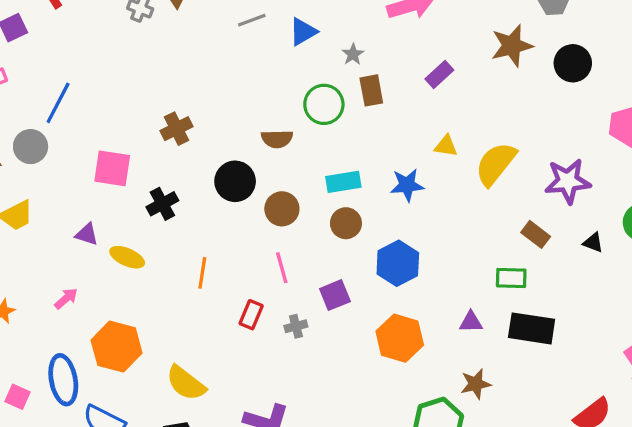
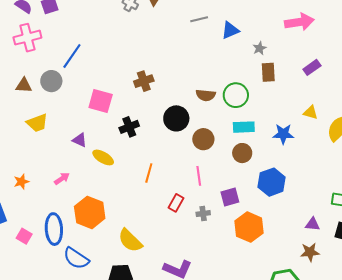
green circle: (324, 104) -> (236, 95), moved
orange hexagon: (400, 338) -> (249, 227), moved
brown star: (476, 384) -> (310, 252), moved

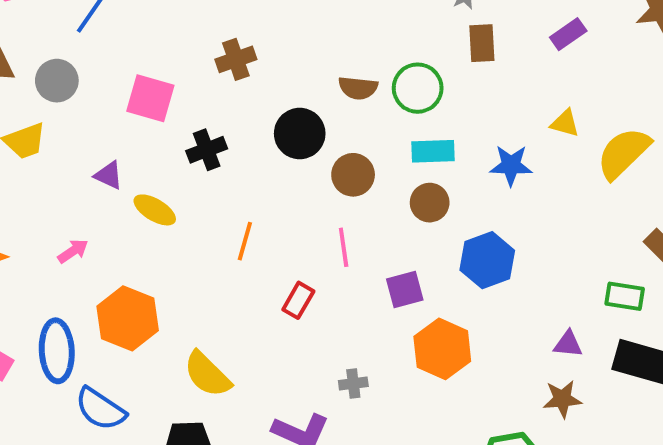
gray circle: (51, 81) -> (57, 81), moved
gray cross: (203, 214) -> (353, 383), moved

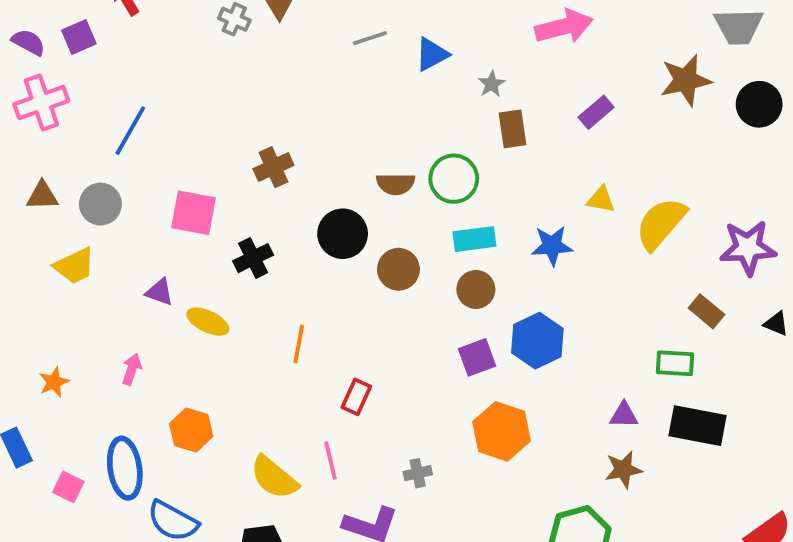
pink line: (344, 247) -> (331, 461), moved
pink arrow: (73, 251) -> (132, 369), turned -32
purple square: (405, 289) -> (477, 357), moved
orange hexagon: (128, 318) -> (191, 430), size x0.7

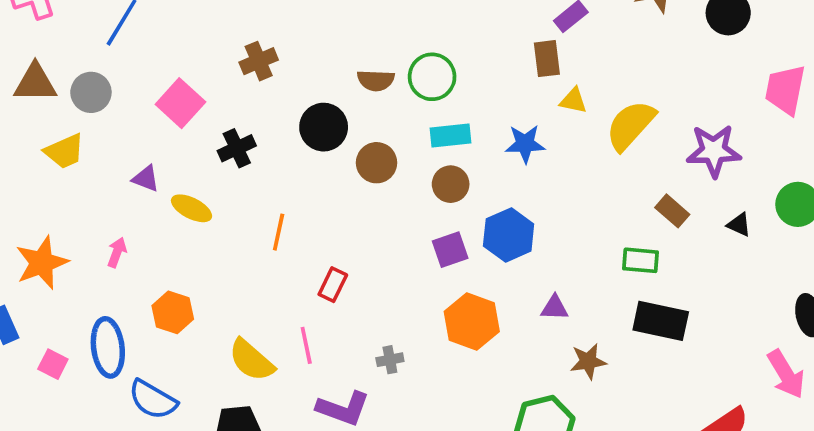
brown rectangle: (512, 129) -> (547, 59), moved
brown triangle: (42, 196) -> (35, 83), size x1.4
pink square: (193, 213) -> (180, 103), turned 30
orange star: (54, 382) -> (42, 263), size x1.8
purple triangle: (624, 415) -> (555, 308), moved

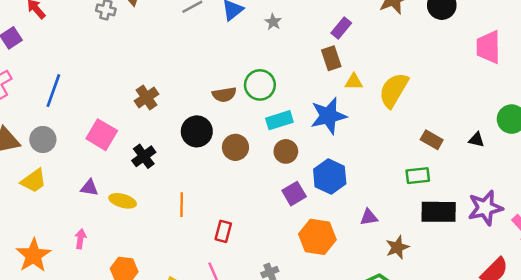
blue star: (525, 144) -> (328, 116), size x1.4
purple star: (714, 151) -> (485, 208), moved

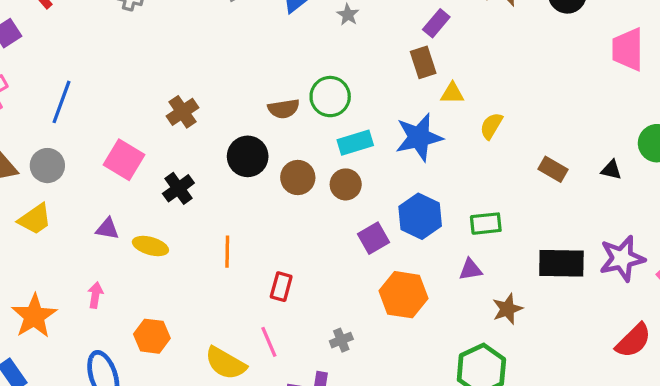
yellow semicircle: (394, 90) -> (491, 126), moved, size x0.6
brown circle: (286, 151) -> (346, 184), moved
green rectangle: (418, 176) -> (486, 224), moved

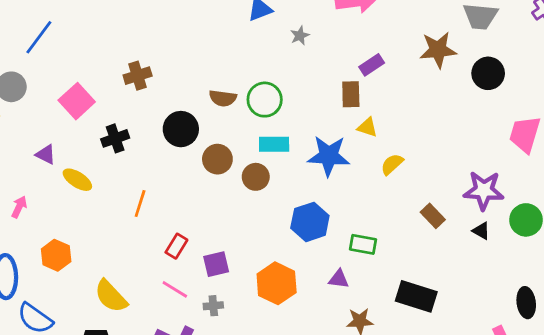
purple square: (374, 238) -> (216, 264), moved
purple star: (622, 258) -> (484, 190), moved
pink line: (269, 342) -> (175, 289), moved, turned -52

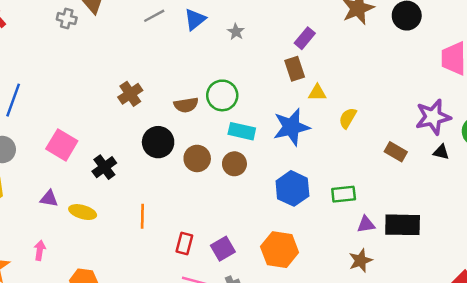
brown cross: (138, 76) -> (130, 94), moved
cyan rectangle: (274, 144) -> (242, 131), turned 30
purple triangle: (339, 279) -> (366, 224), moved

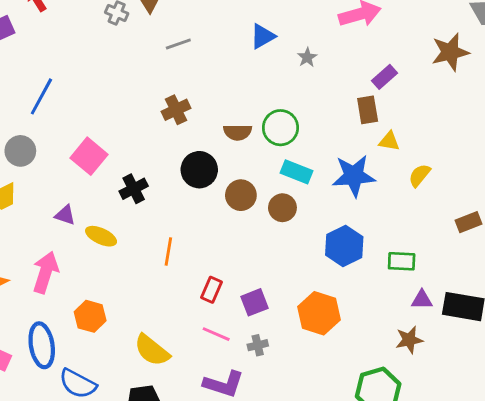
gray line: (154, 16) -> (178, 44), moved
brown rectangle: (396, 152) -> (468, 222), turned -60
pink arrow: (40, 250) -> (46, 272), size x1.8

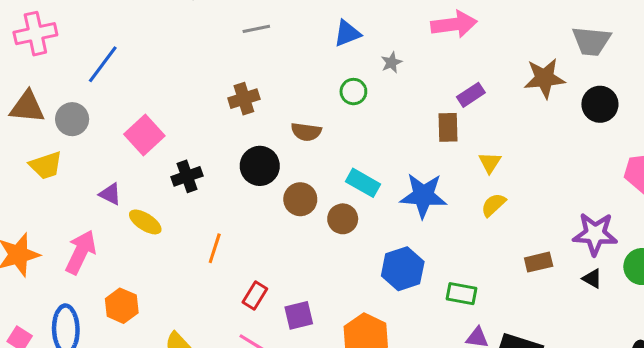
green circle: (280, 128) -> (353, 92), moved, size x0.7
yellow triangle: (389, 141) -> (490, 162), moved, turned 45

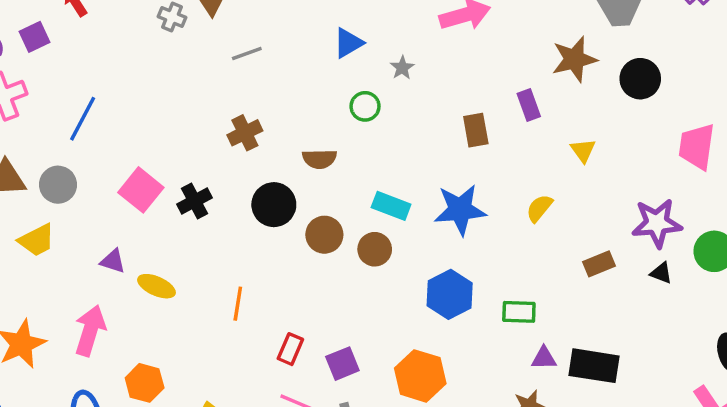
purple rectangle: (471, 95) -> (529, 105), moved, turned -68
yellow triangle: (490, 162) -> (583, 150), moved
black cross: (187, 176) -> (194, 201), moved

